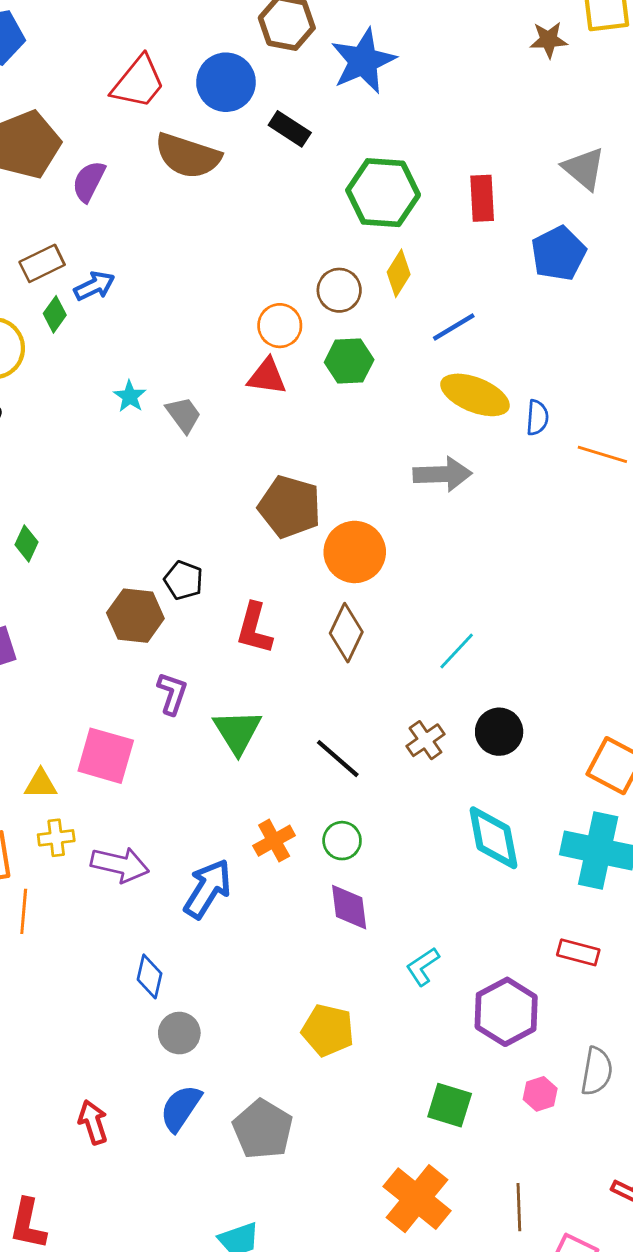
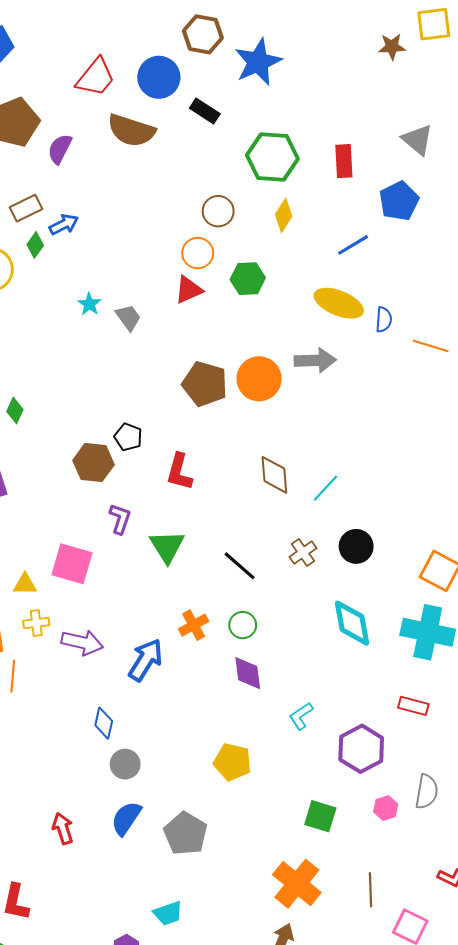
brown circle: (339, 290) -> (218, 211), moved
blue line: (454, 327) -> (353, 245), moved
red triangle: (267, 377) -> (189, 290), turned -32
orange circle: (355, 552) -> (259, 379), moved
brown diamond: (346, 633) -> (274, 475), moved, turned -30

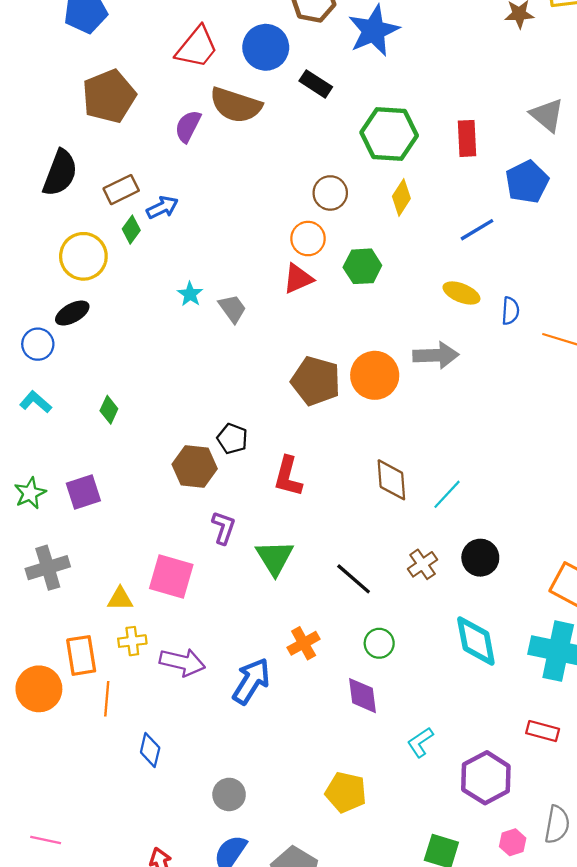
purple semicircle: (60, 149) -> (188, 126), moved
yellow ellipse: (339, 303) -> (461, 293), size x0.7
green circle: (243, 625) -> (379, 643), moved
blue diamond: (104, 723) -> (150, 750), moved

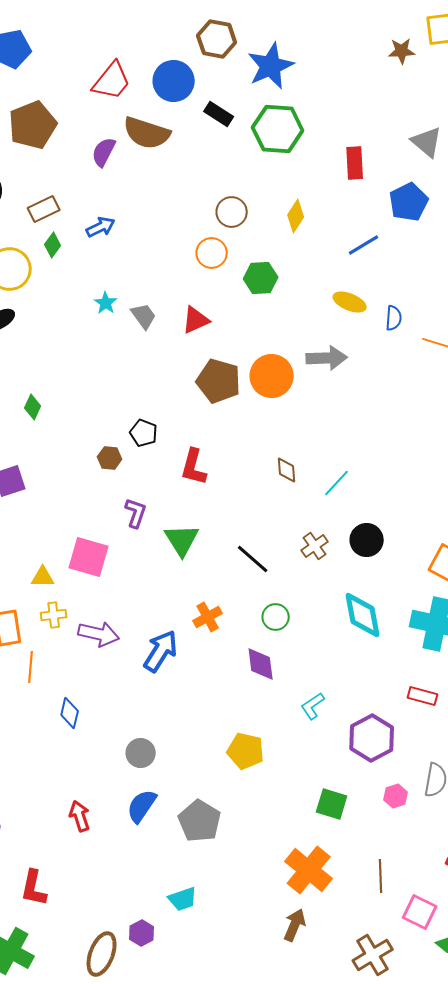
green hexagon: (389, 134) -> (278, 129), moved
blue arrow: (162, 207) -> (101, 227), moved
red triangle: (298, 279) -> (196, 320), moved
brown hexagon: (195, 466) -> (110, 458), size x0.6
brown diamond: (391, 480) -> (287, 470), size x0.7

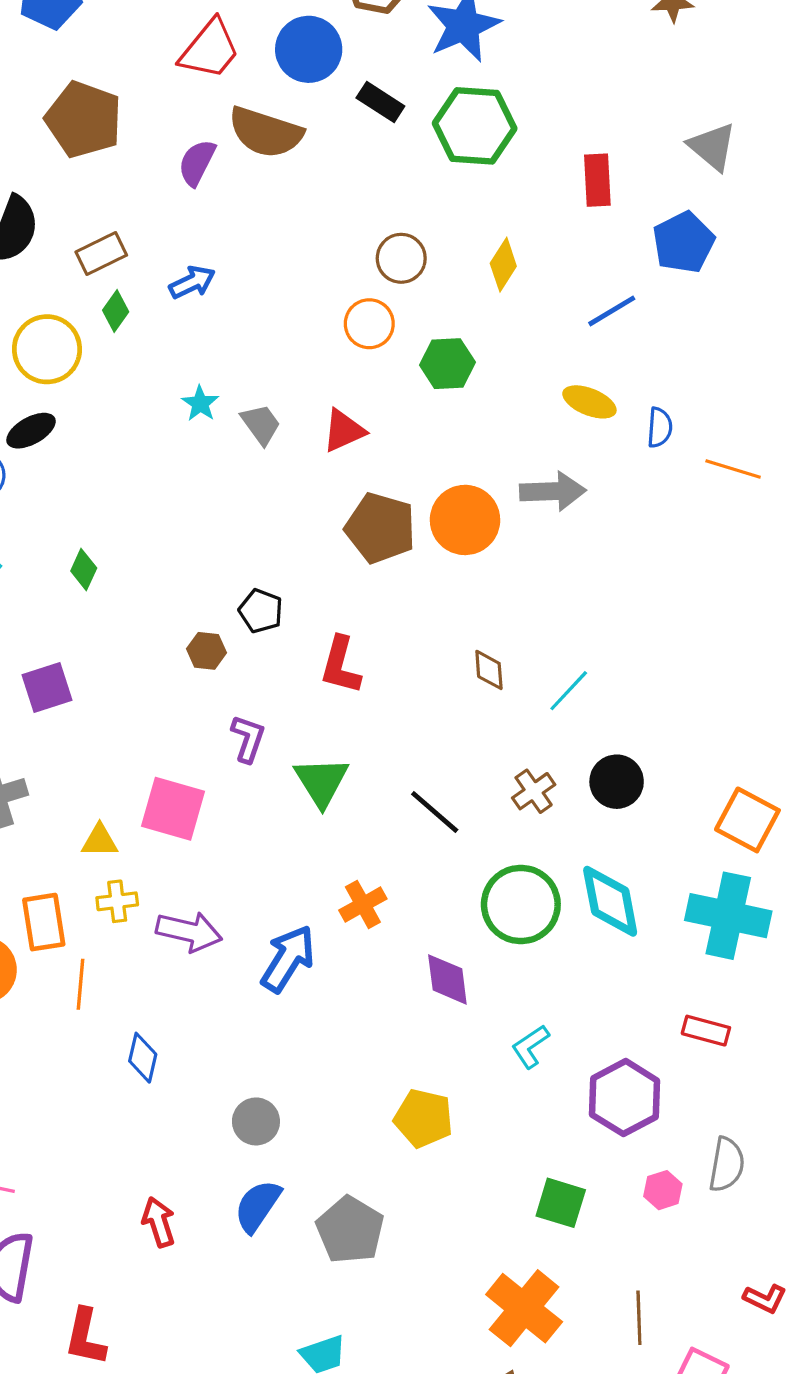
brown pentagon: (33, 125) -> (84, 120), turned -30
green circle: (276, 617) -> (521, 904), moved, size x1.8

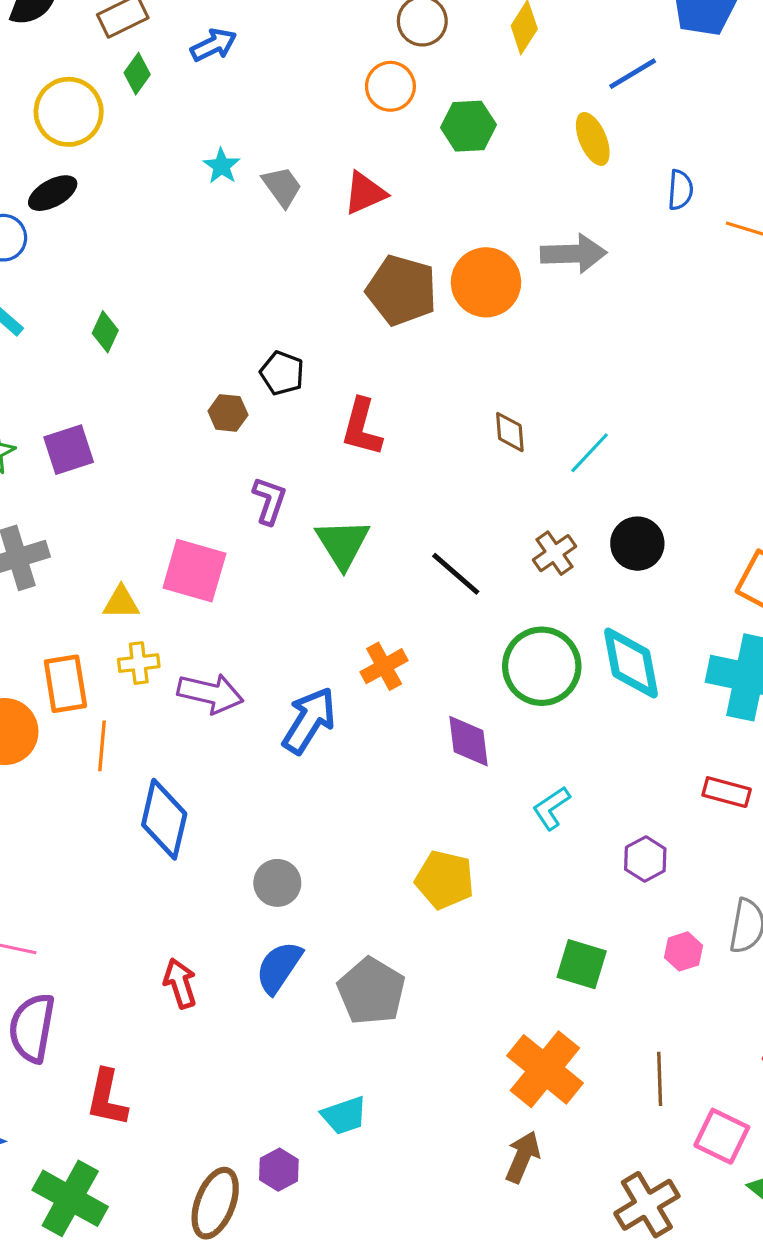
yellow ellipse: (589, 402) -> (593, 139), moved, turned 45
blue diamond: (143, 1058) -> (164, 819), size x1.6
purple hexagon: (625, 1098) -> (645, 859), size x0.6

